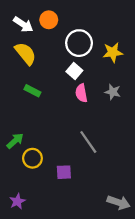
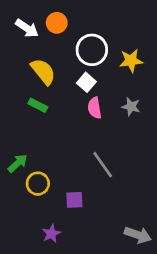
yellow semicircle: (25, 54) -> (43, 71), moved
purple star: (17, 201) -> (51, 234), moved

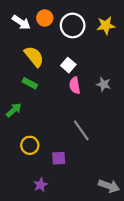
white circle: (92, 50) -> (73, 25), moved
yellow star: (131, 61) -> (106, 25), moved
green arrow: (18, 163) -> (14, 110), moved

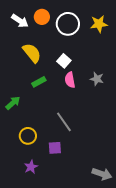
green rectangle: (30, 83) -> (39, 82), moved, turned -56
gray line: (81, 130) -> (64, 122), moved
purple star: (40, 185) -> (31, 167), moved

